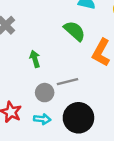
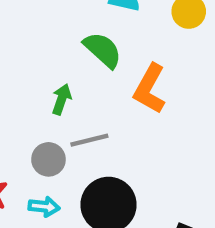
green arrow: (35, 59) -> (62, 99), moved, turned 35

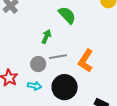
orange L-shape: (150, 89) -> (86, 61), moved

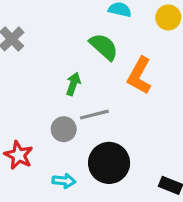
orange L-shape: (86, 61) -> (139, 76), moved
cyan arrow: (35, 86) -> (64, 181), moved

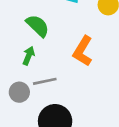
green semicircle: (104, 47) -> (38, 26), moved

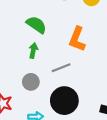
gray line: (45, 81) -> (61, 68), moved

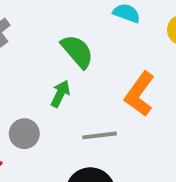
gray circle: (31, 82) -> (24, 134), moved

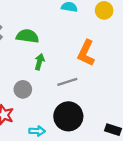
green semicircle: (77, 51) -> (27, 36), moved, turned -30

